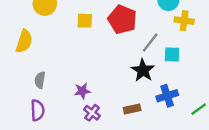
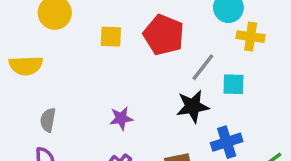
yellow semicircle: (24, 41) -> (26, 66), turned 70
black star: (143, 70) -> (193, 106), turned 30
purple star: (82, 91) -> (121, 118), moved

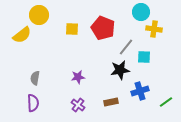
yellow semicircle: (26, 66) -> (22, 35), moved, turned -36

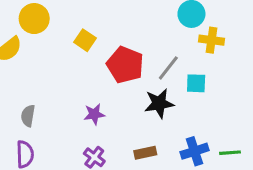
red pentagon: (103, 28) -> (125, 65), moved
yellow square: (72, 29) -> (85, 40), turned 32
blue cross: (140, 91) -> (195, 151), moved
green line: (166, 102) -> (230, 153), turned 32

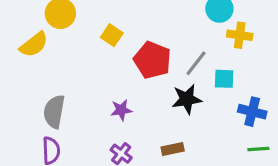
gray semicircle: (28, 116) -> (54, 112), size x1.5
blue cross: (195, 151) -> (252, 112), moved, turned 32

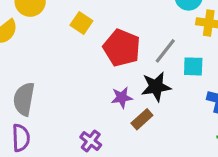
purple star: (121, 110) -> (122, 98), moved
brown rectangle: (173, 149) -> (142, 119), moved, turned -30

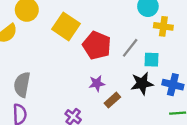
yellow square: (81, 23) -> (66, 26), size x1.6
black star: (156, 87) -> (142, 83), moved

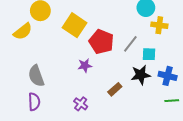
purple star: (97, 83) -> (85, 66), moved
gray semicircle: (22, 85) -> (36, 76), turned -30

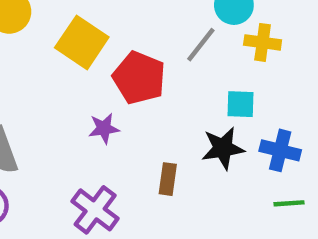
gray line: (130, 44) -> (201, 45), moved
brown rectangle: (115, 89) -> (168, 179), turned -40
purple cross: (81, 104) -> (95, 210), size x1.5

